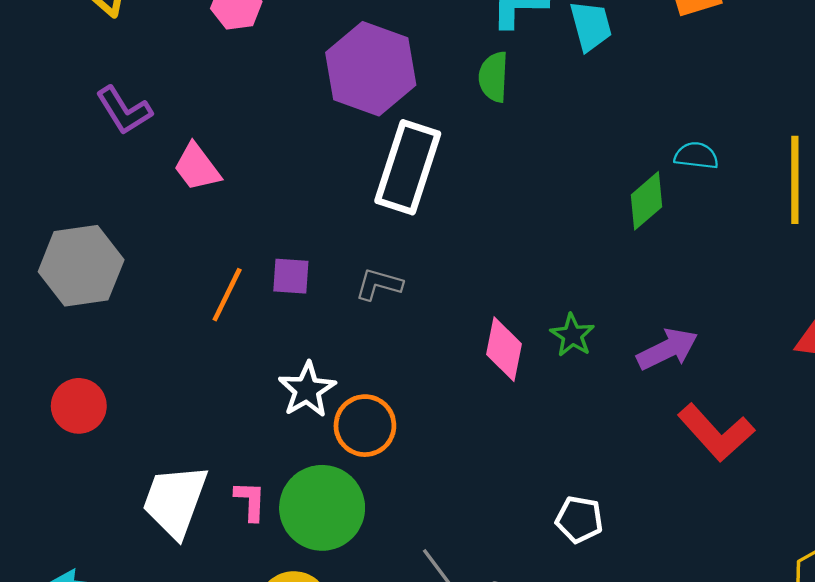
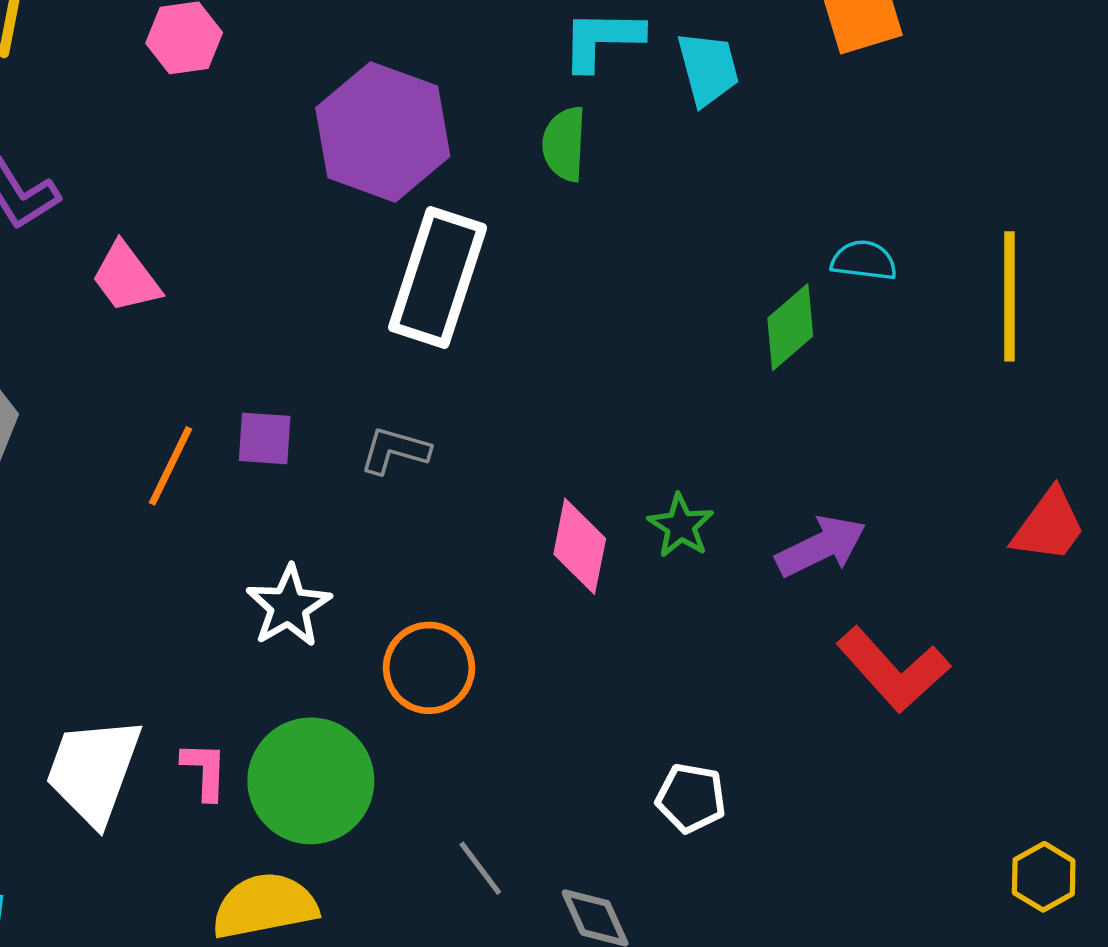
orange circle: (365, 426) -> (429, 668), moved

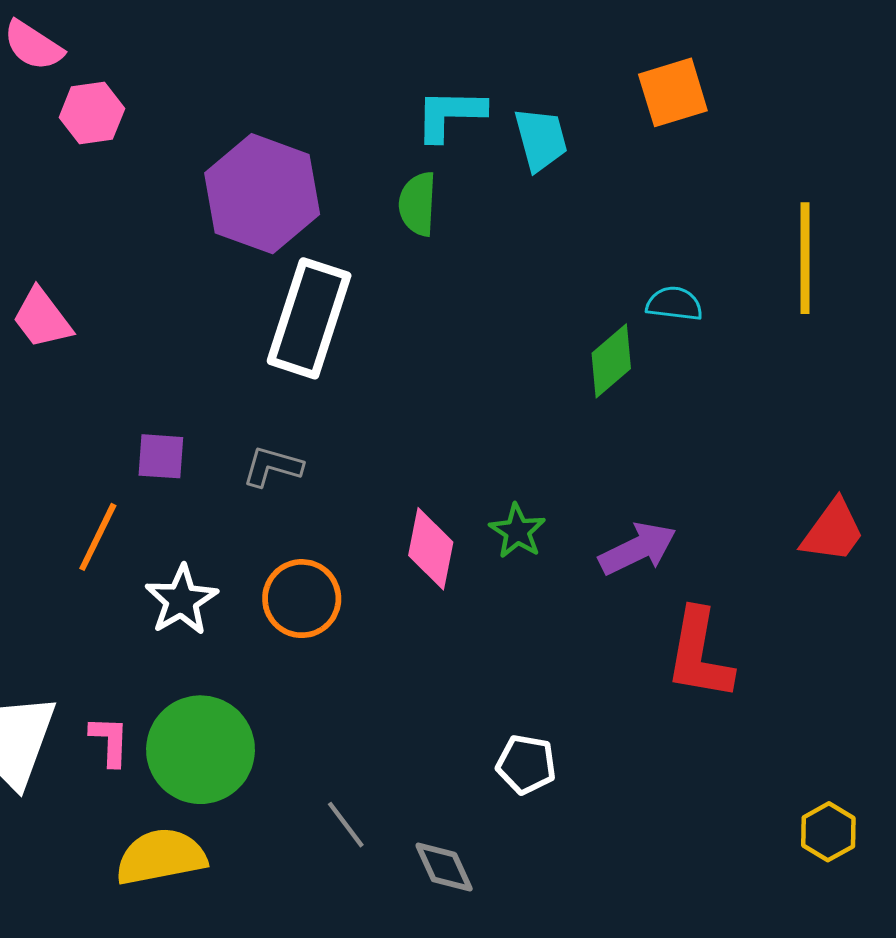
yellow line: (1009, 296) -> (805, 258), moved
orange line: (170, 466) -> (98, 537), moved
orange circle: (429, 668) -> (302, 599), moved
red L-shape: (893, 670) -> (699, 654), turned 52

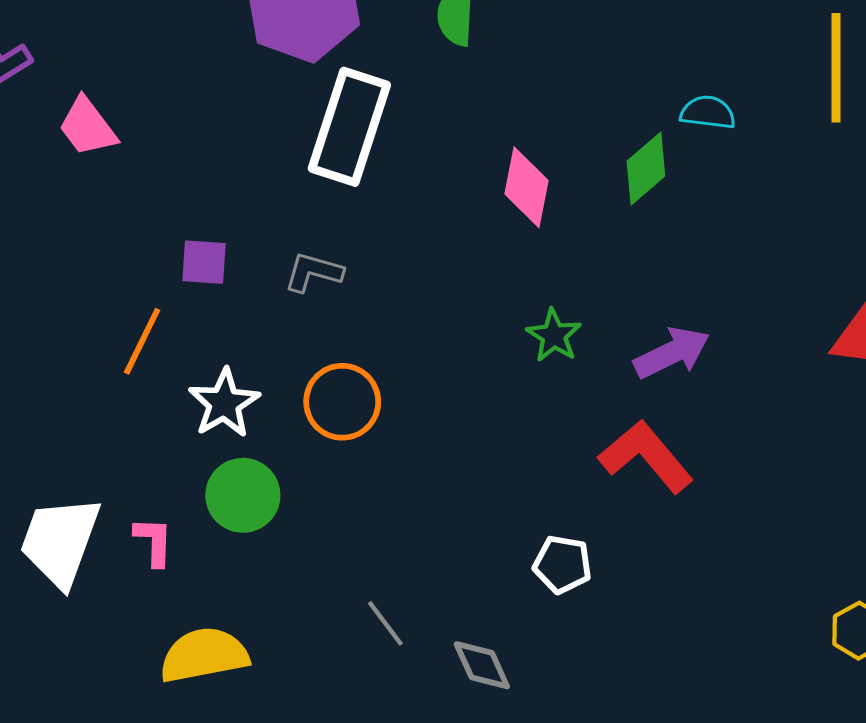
pink diamond: (431, 549) -> (526, 187), moved
red L-shape: (699, 654) -> (646, 456), moved, turned 130
green circle: (201, 750) -> (243, 495), moved, size x0.7

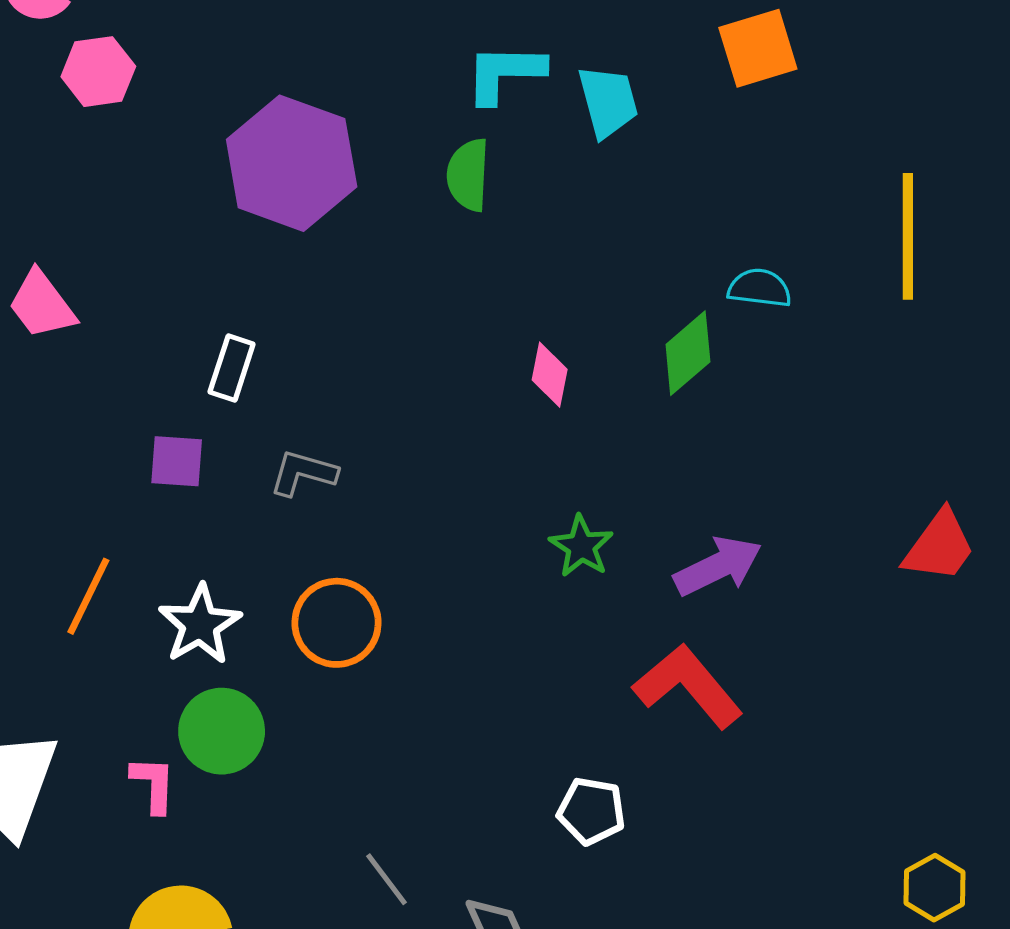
white rectangle: (349, 127) -> (232, 368), moved, size x0.5
pink diamond: (526, 187) -> (550, 375), size x0.7
orange line: (142, 341) -> (88, 596), moved
pink L-shape: (154, 541) -> (153, 784), moved

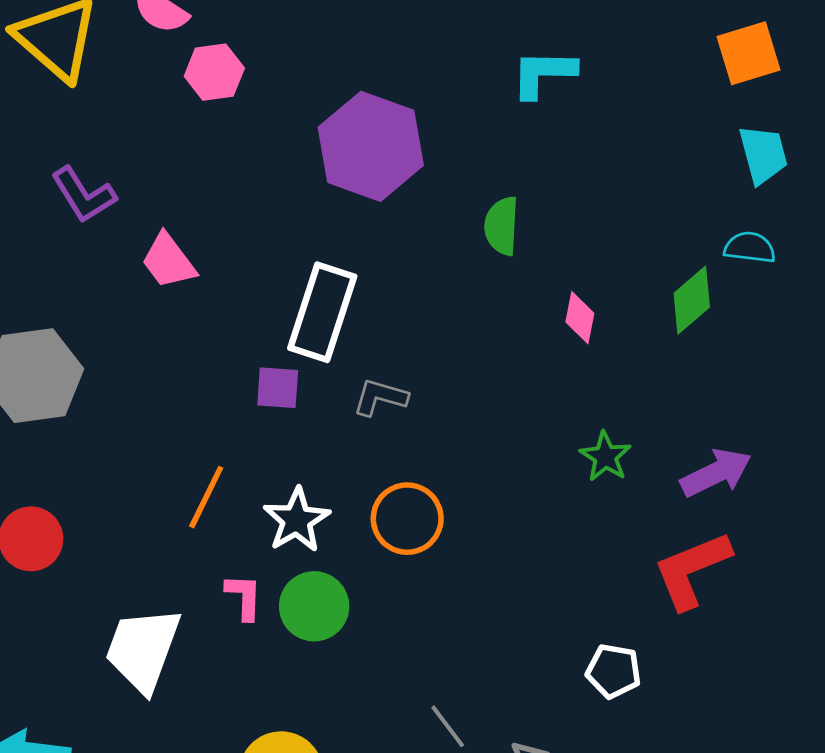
cyan trapezoid: (608, 102) -> (763, 154), moved
green semicircle: (468, 175) -> (502, 226), moved
white rectangle: (232, 368) -> (322, 312), size x1.8
red L-shape: (688, 686) -> (692, 570), turned -72
pink L-shape: (153, 784) -> (244, 597), moved

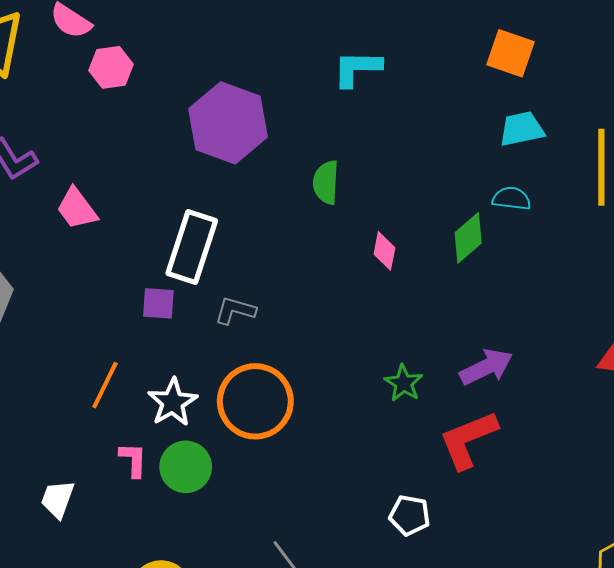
orange square: (748, 53) -> (511, 53), turned 36
cyan trapezoid: (763, 154) -> (522, 129), turned -87
green star: (605, 457) -> (404, 383), moved
orange circle: (407, 519) -> (255, 401), size x1.4
white trapezoid: (143, 649) -> (58, 499), size x0.6

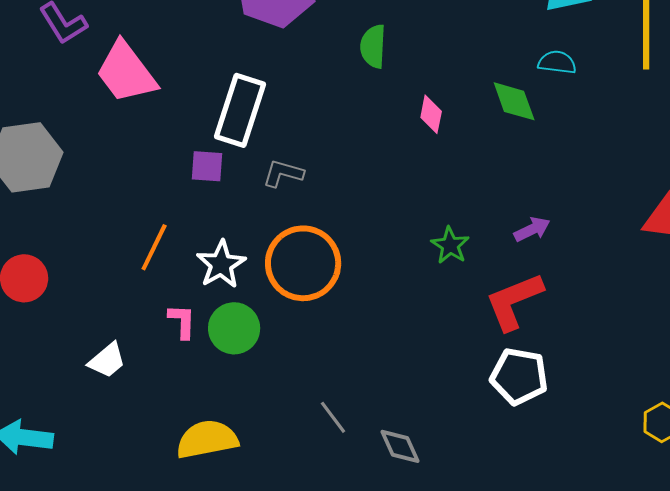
pink trapezoid: (77, 209) -> (126, 72), size x1.5
green diamond: (468, 238) -> (514, 101), turned -69
purple arrow: (486, 367) -> (532, 229), size x0.7
white trapezoid: (58, 499) -> (107, 360), turned -150
white pentagon: (410, 515) -> (519, 376), moved, size x1.4

